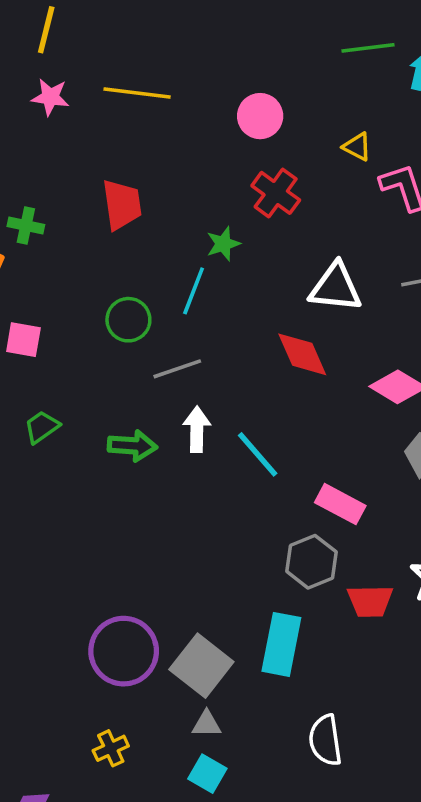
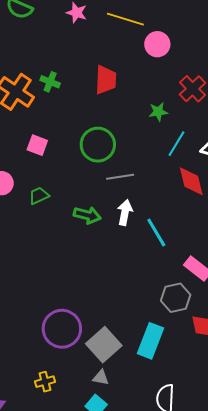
pink circle: (260, 116) -> (157, 44), moved
cyan line: (194, 291) -> (176, 144), moved
green circle: (128, 320) -> (98, 145), size x1.4

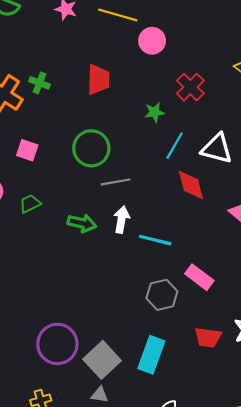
cyan line: (156, 233) -> (155, 240), turned -44
gray hexagon: (176, 298) -> (162, 295), moved

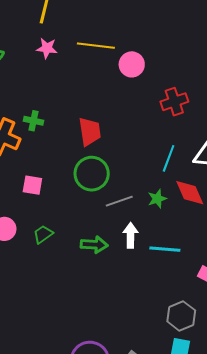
red trapezoid: (98, 80) -> (90, 132), moved
red cross: (190, 87) -> (174, 102), turned 36
green star: (155, 112) -> (157, 199), moved
gray hexagon: (162, 295) -> (181, 316), moved

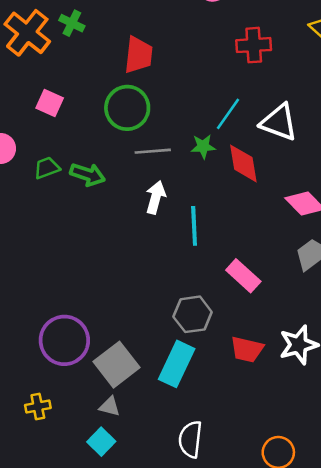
green star: (157, 199) -> (203, 146), moved
green arrow: (94, 245) -> (88, 174), moved
cyan line: (165, 249) -> (194, 226), turned 68

